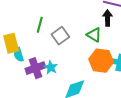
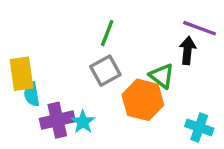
green line: (40, 25) -> (107, 33), moved
orange hexagon: (101, 61) -> (143, 100), moved

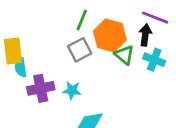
orange hexagon: (143, 100) -> (110, 36), moved
cyan star: (83, 122) -> (72, 90), moved, turned -30
cyan cross: (199, 127) -> (154, 60), moved

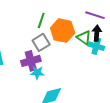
black arrow: (145, 35) -> (97, 33), moved
green triangle: (124, 55) -> (84, 38), moved
purple cross: (41, 88) -> (31, 61), moved

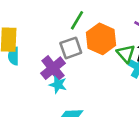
purple cross: (31, 61) -> (53, 68), turned -36

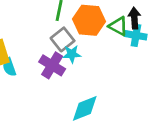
cyan star: (58, 85) -> (72, 54), moved

